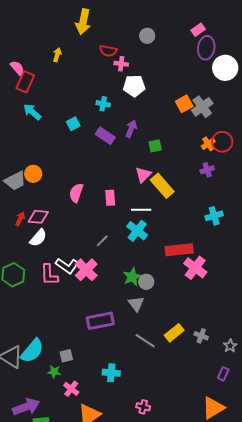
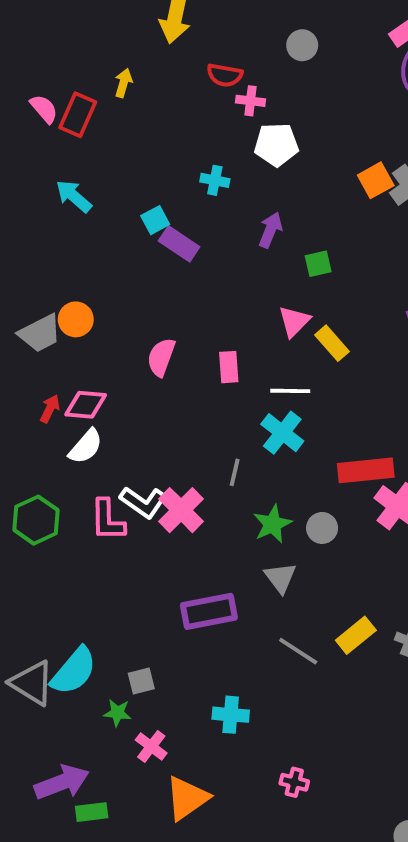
red rectangle: (25, 82) -> (78, 115), moved
purple rectangle: (105, 136) -> (179, 244), moved
yellow rectangle: (162, 186) -> (332, 343), size x0.7
gray line: (102, 241) -> (235, 472), moved, turned -32
gray circle: (146, 282) -> (322, 528), moved

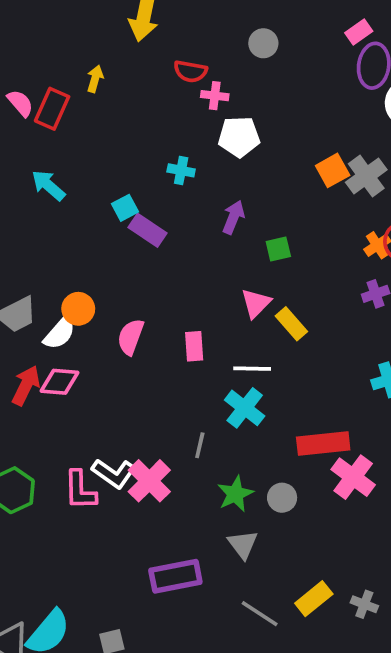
orange circle: (76, 319) -> (78, 309), moved
red arrow: (50, 409) -> (26, 385), size x1.5
white semicircle: (86, 447) -> (60, 333), moved

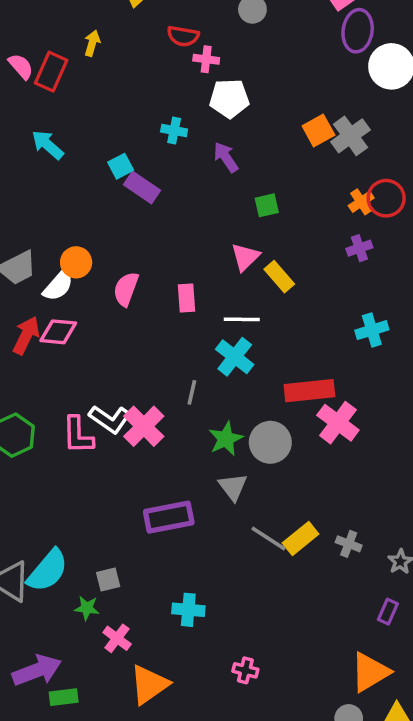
purple arrow: (233, 217) -> (226, 157), moved, turned -56
gray circle: (282, 498) -> (270, 442), size x1.5
gray line: (260, 614) -> (269, 539), moved

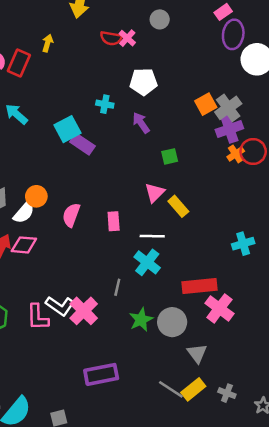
pink cross: (206, 59) -> (127, 38), moved, turned 35
cyan square: (121, 166) -> (67, 129), size x1.5
purple cross: (359, 248) -> (229, 129), moved, size x1.5
gray triangle: (233, 487) -> (197, 353), moved

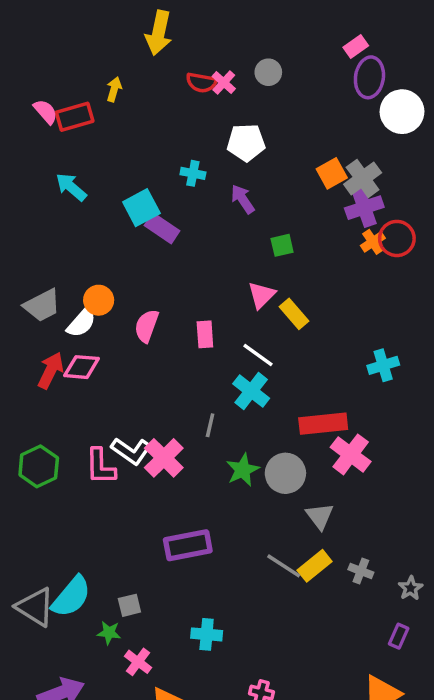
gray circle: (160, 19) -> (268, 72), moved
red rectangle: (19, 63) -> (75, 117), turned 50
white line: (152, 236) -> (258, 355), turned 35

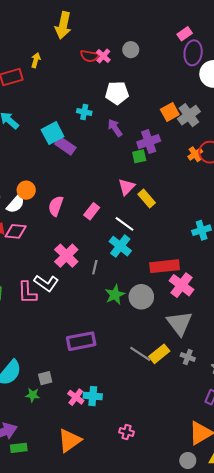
purple cross: (364, 208) -> (149, 142), moved
pink rectangle: (205, 334) -> (92, 211), turned 42
pink cross: (164, 458) -> (66, 256), moved
gray triangle: (320, 516) -> (179, 323), moved, size x1.5
pink cross: (138, 662) -> (76, 397), moved

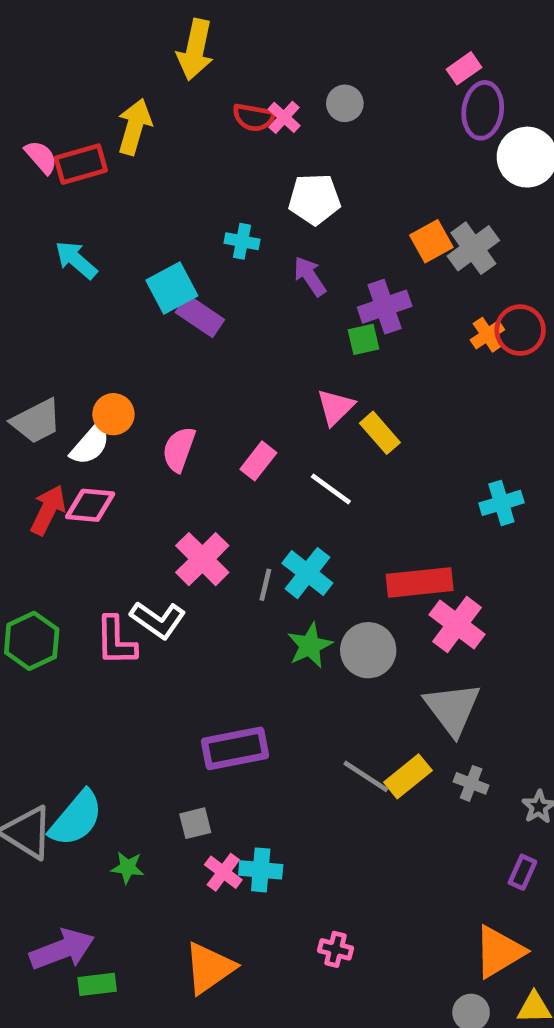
yellow arrow: (36, 60) -> (135, 127), size x1.6
cyan cross: (120, 246) -> (307, 573), moved
gray square: (45, 378) -> (195, 823), moved

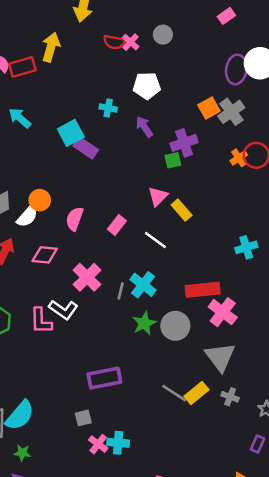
purple ellipse: (483, 110) -> (236, 69), moved
pink diamond: (90, 505) -> (45, 255), moved
green star: (128, 868) -> (22, 453), moved

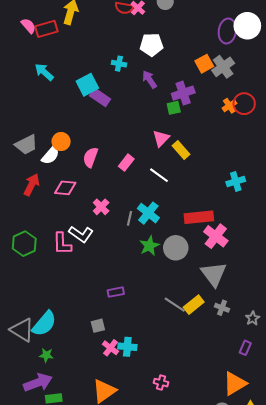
pink cross: (87, 277) -> (101, 207), size x0.7
purple rectangle: (104, 378) -> (116, 292), size x0.6

